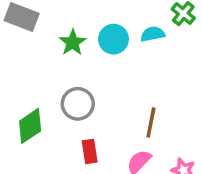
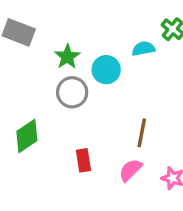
cyan circle: (113, 39) -> (106, 70), moved
gray circle: (78, 104) -> (72, 92), moved

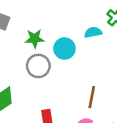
green star: (67, 57) -> (35, 39), turned 30

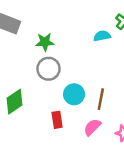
cyan circle: (64, 49) -> (74, 94), moved

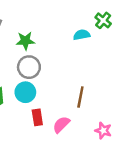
cyan circle: (74, 94) -> (25, 92), moved
pink semicircle: (92, 127) -> (61, 125), moved

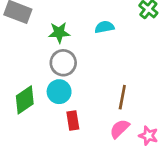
cyan semicircle: (82, 35) -> (104, 27), moved
pink semicircle: (61, 125) -> (120, 129), moved

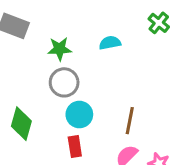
cyan circle: (59, 92) -> (79, 115), moved
green diamond: (25, 100) -> (21, 124), turned -40

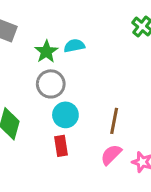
cyan semicircle: (110, 43) -> (74, 46), moved
green star: (60, 49) -> (46, 52), turned -30

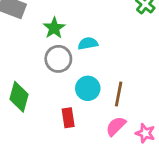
cyan semicircle: (74, 46) -> (88, 43), moved
cyan circle: (65, 115) -> (88, 88), moved

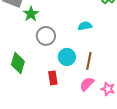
green star: (54, 28) -> (31, 14), moved
cyan semicircle: (88, 43) -> (85, 26), moved

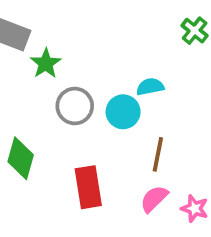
cyan circle: (67, 57) -> (123, 112), moved
red rectangle: (53, 78) -> (88, 187), size x1.5

